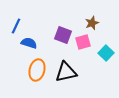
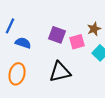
brown star: (92, 23) -> (94, 29), moved
orange ellipse: (37, 70) -> (17, 74), moved

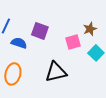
purple square: (57, 35) -> (40, 31), moved

